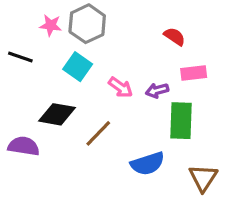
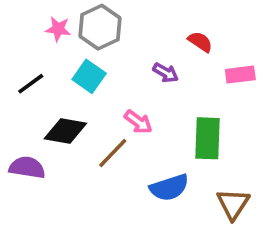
black line: (20, 57) -> (31, 84), moved, turned -55
pink rectangle: (194, 73) -> (240, 75), moved
pink arrow: (121, 87) -> (138, 122), moved
purple arrow: (157, 90) -> (166, 73), moved, turned -135

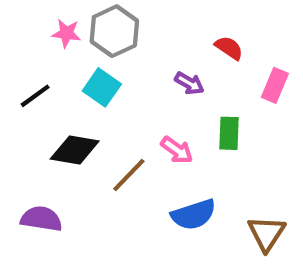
pink rectangle: (240, 75) -> (275, 85), turned -60
pink arrow: (138, 122) -> (177, 150), moved
green rectangle: (208, 138) -> (229, 133), moved, size x0.7
purple semicircle: (27, 167) -> (41, 219), moved

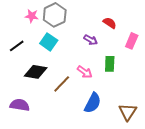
blue semicircle: (194, 215) -> (93, 103), turned -45

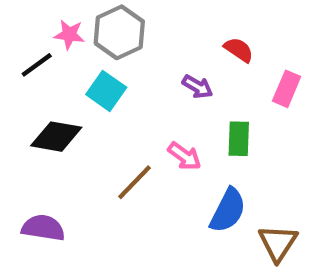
black line: (17, 46) -> (37, 65), moved
black diamond: (36, 72) -> (56, 137), moved
blue semicircle: (93, 103) -> (228, 210), moved

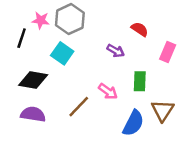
black line: (37, 65) -> (22, 38), turned -36
purple semicircle: (43, 228) -> (33, 114), moved
brown triangle: (278, 243) -> (163, 110), moved

